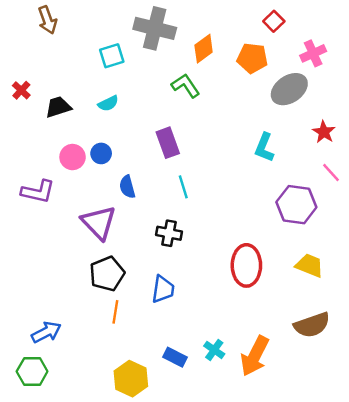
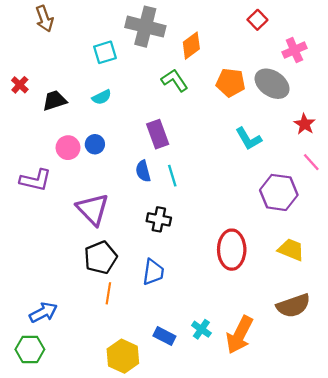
orange pentagon: (252, 58) -> (231, 83), moved
gray ellipse: (289, 89) -> (272, 84), turned 68
cyan L-shape: (264, 147) -> (248, 139), turned -52
blue semicircle: (127, 187) -> (143, 171), moved

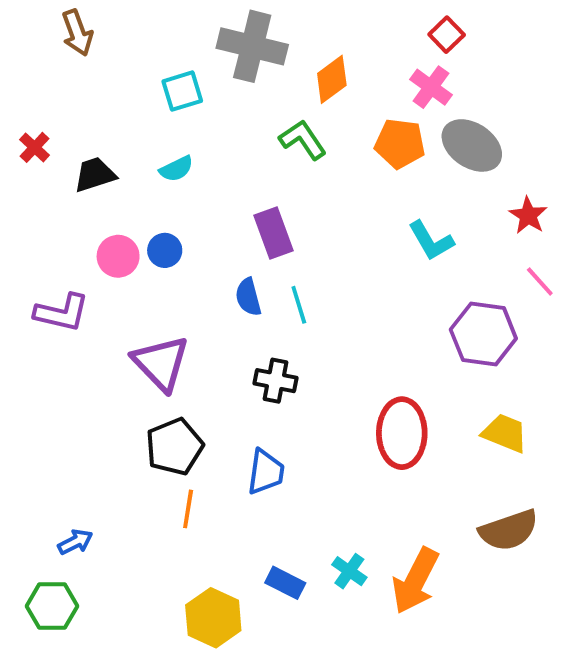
pink cross: (294, 50) -> (431, 87), moved, turned -30
blue arrow: (43, 312) -> (75, 542), size x0.7

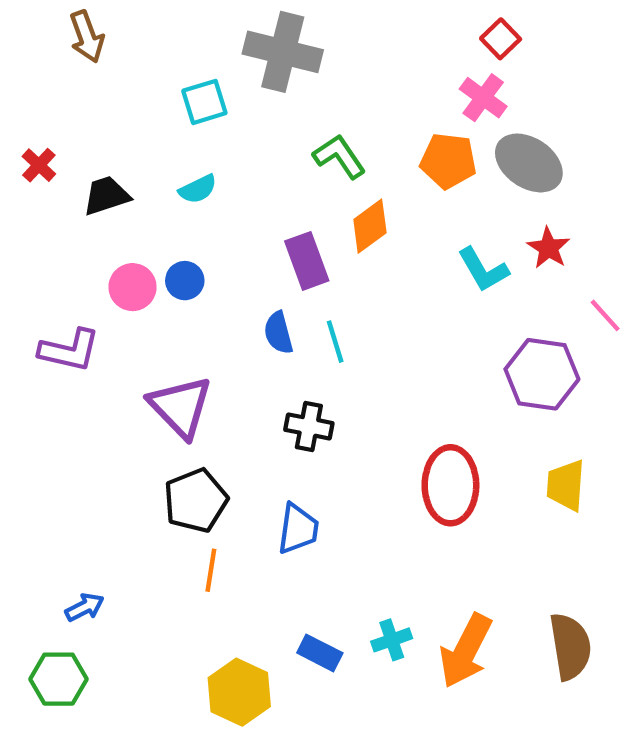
orange diamond: (332, 79) -> (370, 226), moved
red star: (528, 215) -> (548, 248), moved
yellow trapezoid: (505, 433) -> (566, 485), turned -108
brown semicircle: (509, 530) -> (570, 646), moved, turned -80
cyan cross: (349, 571) -> (392, 640), turned 36

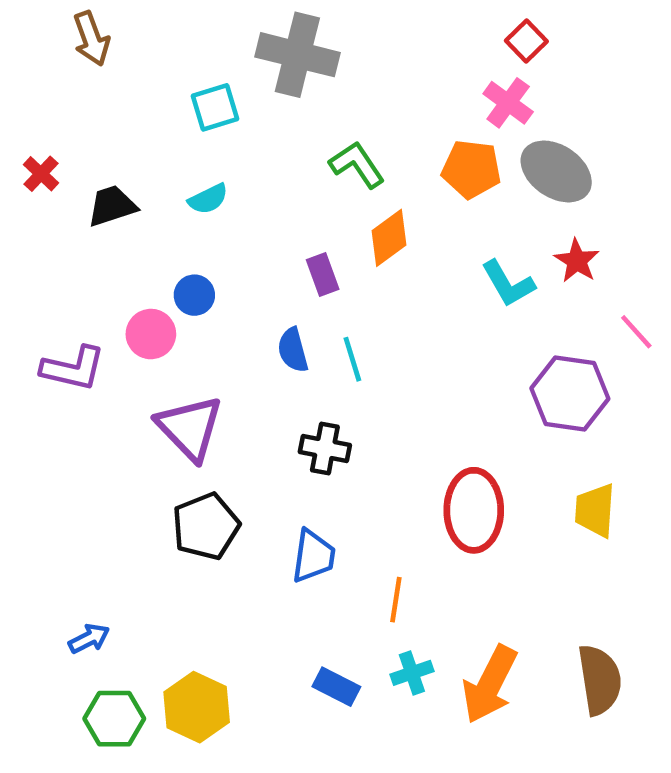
purple rectangle: (307, 261) -> (323, 274), size x0.7
pink circle: (133, 287) -> (151, 334), moved
orange line: (211, 570) -> (396, 600), moved
green hexagon: (58, 679) -> (114, 719), moved
yellow hexagon: (239, 692) -> (197, 707), moved

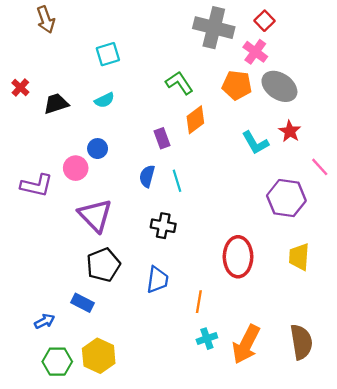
gray cross: (297, 55) -> (214, 28), moved
blue semicircle: (293, 350) -> (147, 176), turned 30
blue rectangle: (336, 687) -> (83, 303), moved

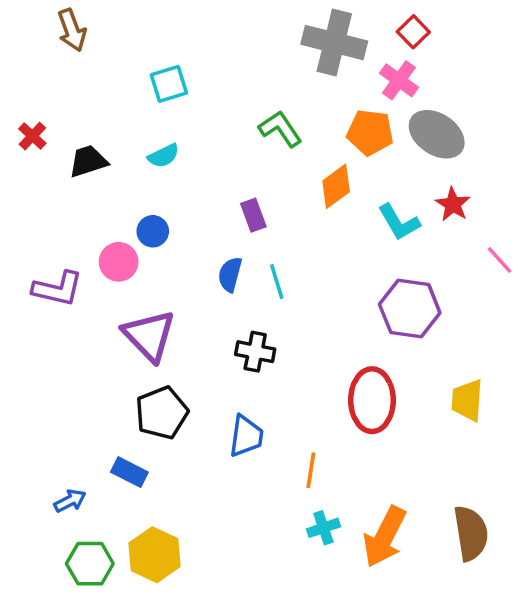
orange diamond: (195, 120) -> (336, 186), moved
purple hexagon: (286, 198) -> (410, 309), moved

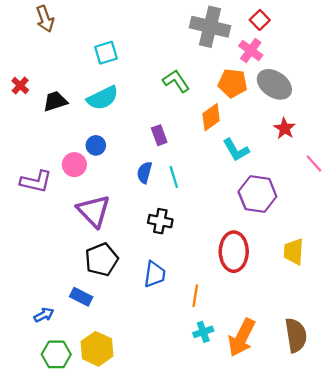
cyan semicircle: (164, 156) -> (103, 98), size x1.6
cyan L-shape: (399, 222) -> (236, 150), moved

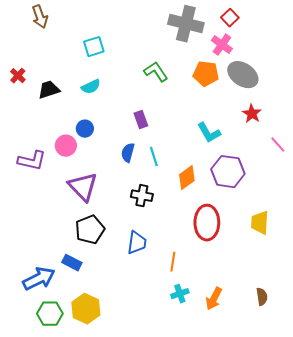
cyan semicircle: (103, 98) -> (91, 87), size x0.7
orange diamond: (211, 117) -> (187, 178), moved
blue arrow: (44, 315) -> (39, 279), size x1.8
brown semicircle: (296, 335) -> (262, 297), size x0.6
orange arrow: (242, 338) -> (214, 299), size x0.7

